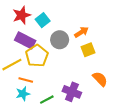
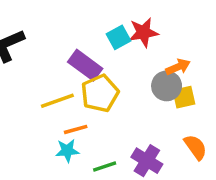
red star: (22, 15) -> (143, 32), moved
gray circle: (60, 40) -> (167, 86), moved
orange line: (26, 80) -> (76, 129), turned -40

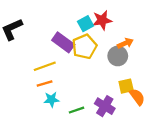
yellow pentagon: (100, 93) -> (84, 47), moved
yellow square: (184, 97) -> (126, 86), moved
orange line: (76, 129) -> (45, 83), moved

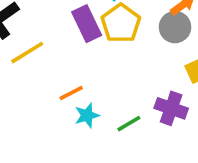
purple rectangle: (63, 42) -> (87, 24), turned 40
yellow line: (45, 66) -> (27, 53), moved

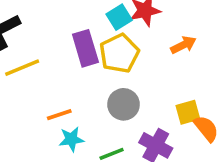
gray circle: (175, 27) -> (124, 104), moved

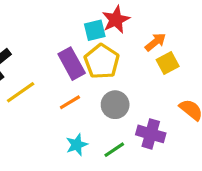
cyan square: (119, 17) -> (95, 30), turned 30
yellow square: (188, 112) -> (168, 63), moved
orange line: (59, 115) -> (70, 102), moved

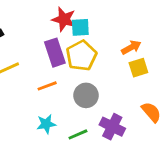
red star: (116, 20) -> (64, 19), moved, turned 30

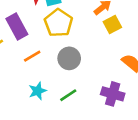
purple rectangle: (55, 53) -> (17, 27), moved
purple cross: (112, 127) -> (113, 94), moved

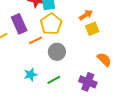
orange line: (32, 56) -> (36, 40), moved

